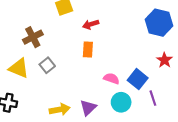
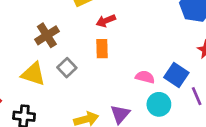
red arrow: (91, 24) -> (106, 21), moved
orange rectangle: (88, 49) -> (102, 49), moved

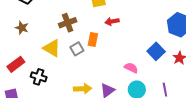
orange rectangle: (102, 49) -> (93, 39), moved
blue square: (176, 75) -> (156, 51), moved

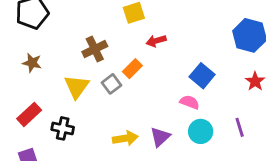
orange rectangle: (93, 39) -> (132, 69), turned 40
yellow triangle: (52, 48) -> (77, 87), turned 42
blue square: (156, 51) -> (202, 76), moved

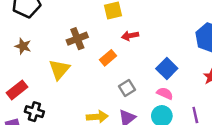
gray square: (111, 84) -> (127, 88), moved
pink semicircle: (190, 102) -> (165, 93), moved
black cross: (63, 128) -> (34, 112), moved

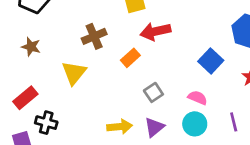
red arrow: (130, 36) -> (155, 31), size x1.5
blue square: (167, 69) -> (211, 61), moved

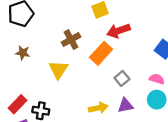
orange rectangle: (130, 58) -> (101, 53), size x1.5
red rectangle: (25, 98) -> (18, 104), moved
purple triangle: (154, 127) -> (125, 106), turned 35

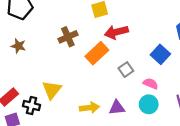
yellow triangle: (58, 70) -> (52, 90), moved
gray square: (122, 78) -> (126, 70), moved

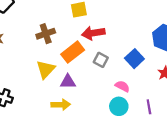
gray square: (126, 70) -> (101, 60), moved, turned -32
yellow triangle: (52, 90) -> (46, 69), moved
purple triangle: (117, 108) -> (68, 82), moved

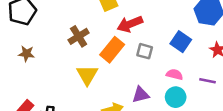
purple triangle: (68, 82) -> (141, 95), moved
purple line: (149, 107) -> (207, 81), moved, turned -56

